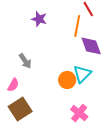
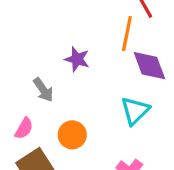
purple star: (39, 19) -> (77, 59), moved
orange circle: (67, 80) -> (72, 135), moved

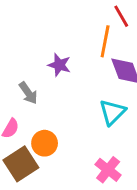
orange circle: (72, 135) -> (45, 143), moved

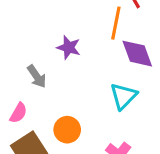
orange circle: (45, 143) -> (67, 130), moved

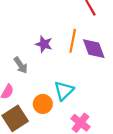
orange line: (116, 23) -> (73, 41), moved
cyan triangle: (124, 96) -> (64, 91), moved

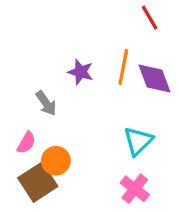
cyan triangle: (64, 91) -> (138, 141), moved
orange circle: (43, 104) -> (56, 161), moved

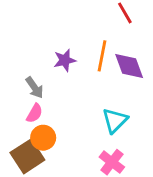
purple star: (81, 72) -> (65, 60), turned -30
pink semicircle: (26, 143) -> (35, 113), moved

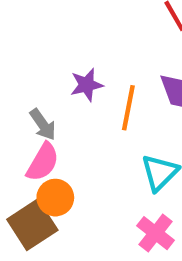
orange line: (102, 56) -> (128, 108), moved
pink semicircle: (35, 113) -> (43, 162), size x1.4

